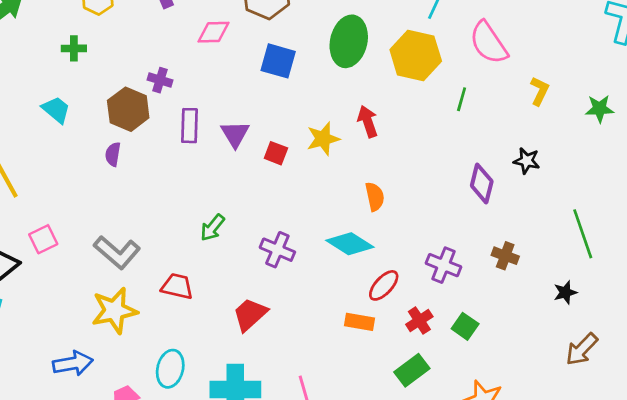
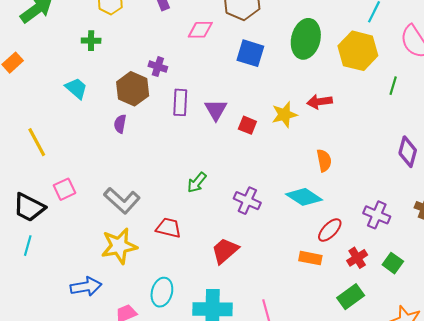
red arrow: (368, 121) -> (320, 102), turned -80

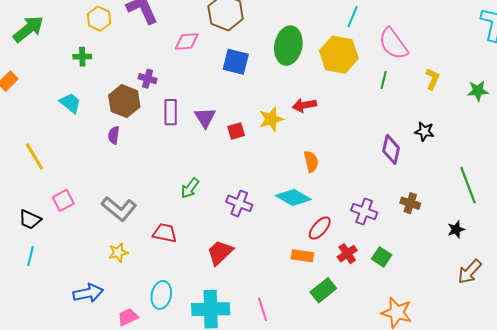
green line: (393, 86) -> (384, 80), moved
red square: (247, 125) -> (236, 131), turned -36
black trapezoid: (29, 207) -> (30, 219), size x0.7
yellow star: (119, 246) -> (118, 252), size x0.6
green rectangle: (351, 297) -> (323, 290), moved

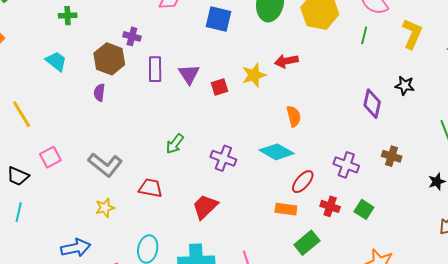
yellow L-shape: (433, 79) -> (412, 34), size x1.4
red cross: (347, 254) -> (330, 206), turned -36

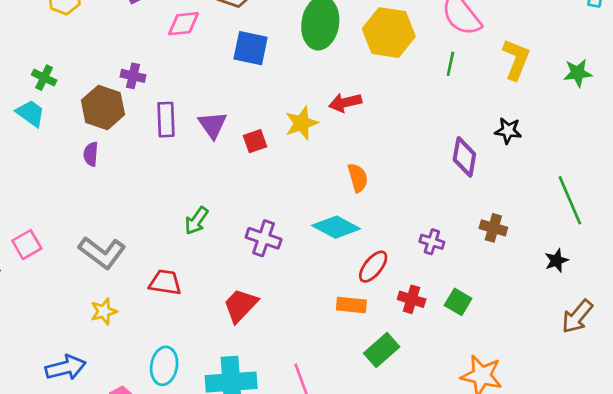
green cross: (68, 16) -> (44, 78), moved, turned 30
purple cross: (346, 165) -> (432, 242), size x0.7

